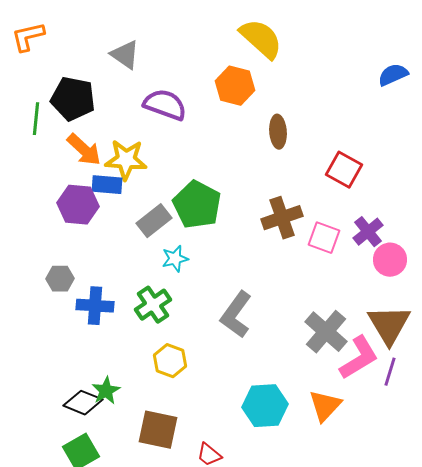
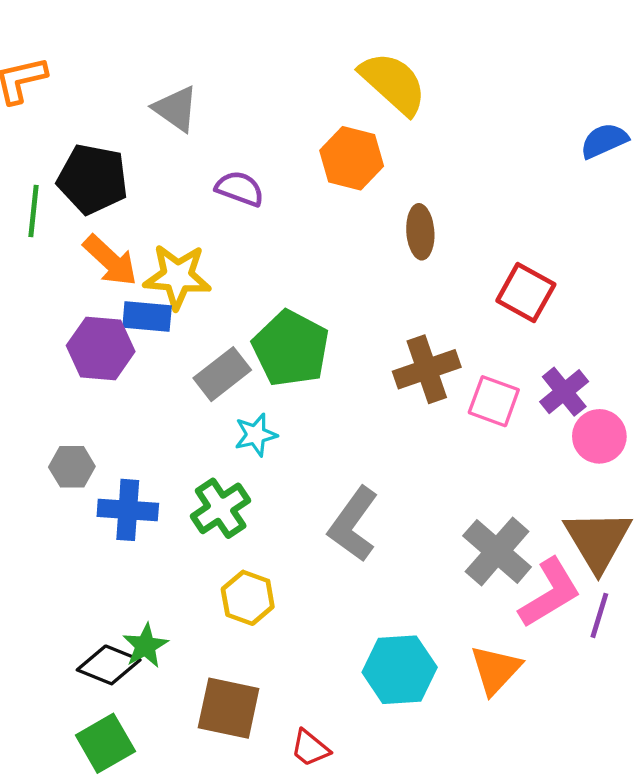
purple semicircle: (165, 105) -> (240, 189), size x0.7

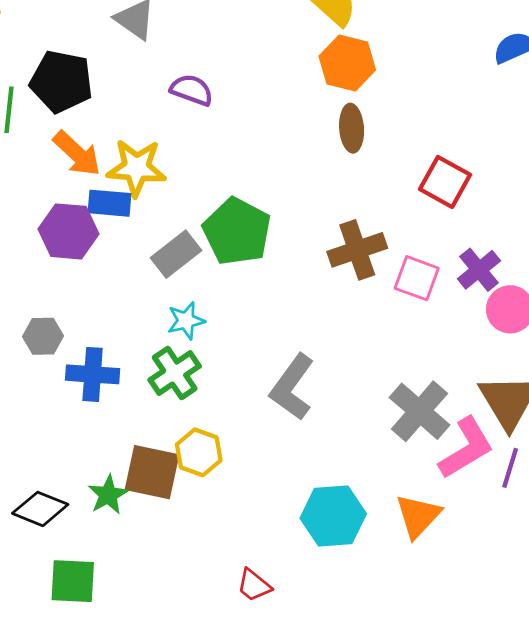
orange hexagon: (352, 158) -> (347, 63), moved
cyan star: (256, 435) -> (186, 321), moved
black diamond: (109, 665) -> (40, 509), moved
brown square: (229, 708) -> (152, 472), moved
green square: (105, 743) -> (73, 581), turned 33

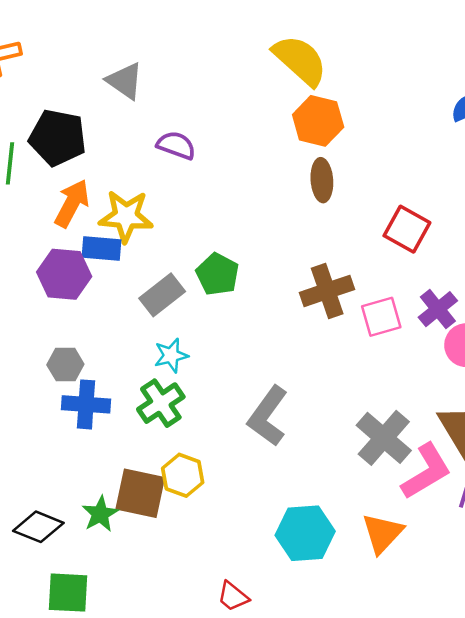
orange arrow: (77, 154) -> (72, 203), turned -105
green pentagon: (237, 231) -> (217, 274), size x0.7
pink square: (417, 278) -> (381, 317), turned -36
gray hexagon: (43, 336) -> (65, 364), moved

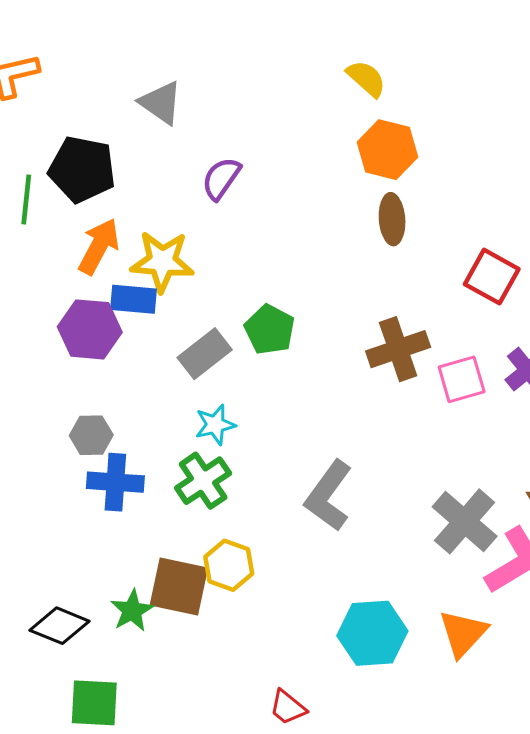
yellow semicircle: (300, 60) -> (366, 79), size x0.6
purple semicircle: (176, 145) -> (221, 178), turned -75

